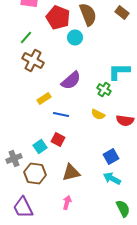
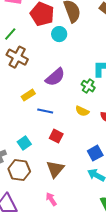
red square: (58, 139) -> (56, 136), moved
brown triangle: (71, 172) -> (55, 169), turned -36
pink arrow: (67, 202) -> (51, 199), turned -48

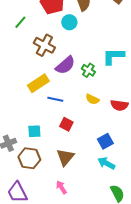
brown cross: (17, 57) -> (44, 45), moved
green cross: (88, 86) -> (88, 70), moved
yellow rectangle: (28, 95) -> (38, 83), size x1.5
cyan square: (24, 143) -> (34, 131), turned 32

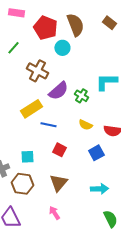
blue square: (105, 141) -> (96, 153), moved
cyan arrow: (106, 163) -> (99, 189), turned 150

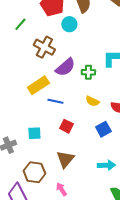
green cross: (81, 96) -> (88, 72), turned -32
brown hexagon: (22, 184) -> (34, 172), moved

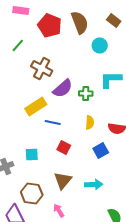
cyan circle: (69, 24) -> (100, 45), moved
yellow semicircle: (92, 101) -> (90, 122), turned -112
cyan arrow: (106, 165) -> (94, 184), moved

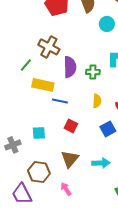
green line: (18, 45) -> (26, 65), moved
purple semicircle: (63, 88) -> (70, 67), turned -50
yellow rectangle: (36, 106) -> (43, 85), turned 45

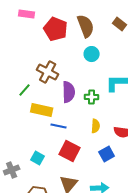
cyan circle: (107, 24) -> (92, 54), moved
red square: (71, 126) -> (70, 151), size x1.5
cyan square: (39, 133) -> (38, 158), turned 32

